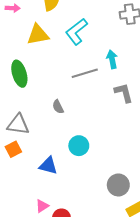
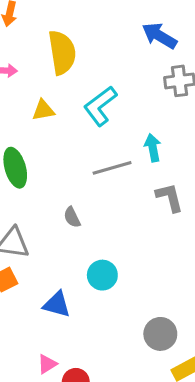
yellow triangle: (38, 35) -> (43, 110), size x0.7

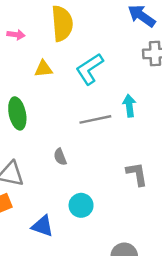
gray L-shape: (169, 197) -> (137, 174), moved

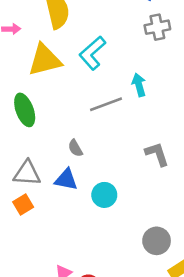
yellow triangle: (43, 69) -> (45, 60), size x1.8
blue triangle: (43, 226) -> (66, 180), moved

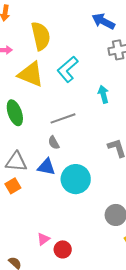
yellow triangle: (45, 60) -> (31, 74), turned 36
gray line: (106, 104) -> (63, 118), moved
cyan circle: (104, 195) -> (76, 179), size x1.5

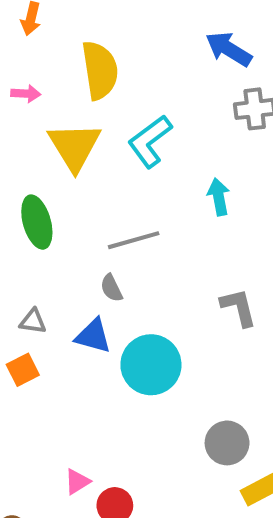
yellow triangle: (31, 74) -> (74, 146), turned 32
gray triangle: (16, 162) -> (33, 321), size x0.6

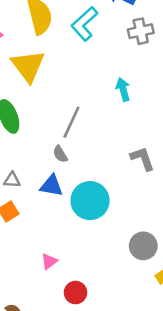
cyan L-shape: (150, 141) -> (84, 24), moved
gray line: (134, 240) -> (71, 122), turned -44
pink triangle: (77, 482) -> (49, 261), moved

